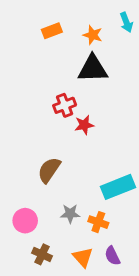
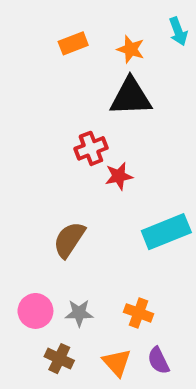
cyan rectangle: (118, 187) -> (166, 232), moved
gray star: (70, 214) -> (79, 313), moved

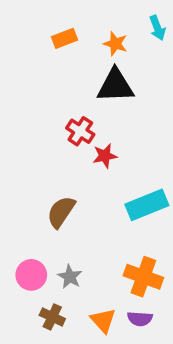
red cross: (91, 148) -> (80, 131), turned -36
gray star: (79, 313) -> (70, 277), turned 30
orange cross: (139, 313) -> (143, 277), moved, size x1.5
purple semicircle: (158, 361) -> (140, 319), turned -60

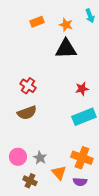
red cross: (80, 131) -> (28, 86), moved
red star: (105, 156) -> (82, 89), moved
brown semicircle: (61, 212) -> (27, 113), moved, turned -144
orange triangle: (103, 320) -> (59, 173), moved

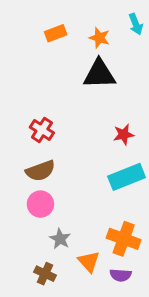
pink circle: (18, 157) -> (40, 204), moved

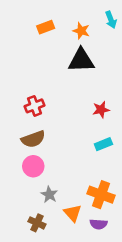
red cross: (42, 130) -> (34, 106), turned 36
cyan rectangle: (127, 177) -> (103, 144), size x0.6

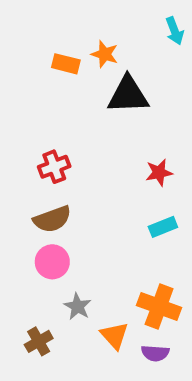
orange rectangle: (46, 27) -> (66, 64), moved, turned 35
orange star: (81, 31) -> (105, 54), moved
brown cross: (37, 223) -> (39, 341), moved, turned 35

